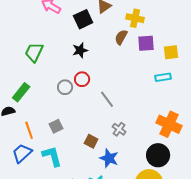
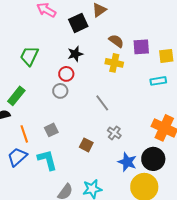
yellow cross: (135, 18) -> (114, 63), moved
brown semicircle: (121, 37) -> (116, 41), turned 98
red circle: (82, 79) -> (66, 74), moved
blue star: (109, 158) -> (127, 162), moved

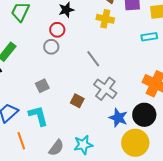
gray cross: (114, 133) -> (105, 89), size x1.6
orange line: (24, 134) -> (21, 141), moved

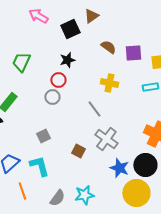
yellow cross: (105, 19) -> (109, 83), moved

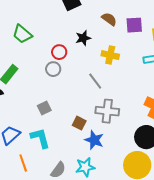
black star: (67, 60) -> (83, 38), moved
green trapezoid: (21, 62) -> (22, 34), turned -75
gray cross: (106, 139) -> (107, 111), turned -30
blue star: (119, 168) -> (94, 140), moved

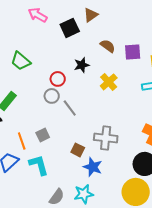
yellow cross: (110, 55) -> (109, 82), turned 36
gray line: (95, 81) -> (70, 108), moved
orange line: (23, 163) -> (22, 141), moved

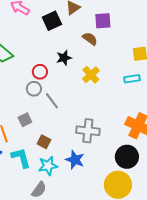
purple square: (133, 52) -> (103, 21), moved
gray square: (43, 135) -> (25, 120), moved
brown square: (78, 150) -> (44, 142), moved
cyan star: (84, 194) -> (48, 166), moved

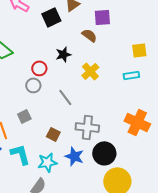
gray line: (52, 101) -> (65, 97), moved
brown square: (44, 142) -> (53, 134), moved
black circle: (127, 157) -> (104, 153), moved

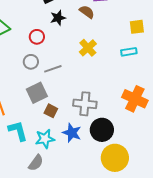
black star: (63, 54) -> (58, 18), moved
red circle: (39, 68) -> (37, 37), moved
gray line: (65, 97) -> (53, 69), moved, turned -72
gray square: (24, 116) -> (37, 93), moved, size x1.5

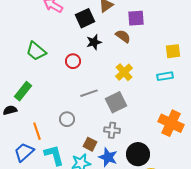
gray circle: (31, 62) -> (67, 119), moved
gray square: (37, 93) -> (116, 102), moved
gray cross: (85, 104) -> (112, 130), moved, size x0.7
brown square: (51, 111) -> (90, 144), moved

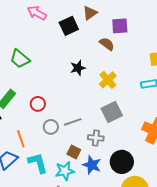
black star: (94, 42) -> (78, 68), moved
red circle: (73, 61) -> (38, 104), moved
gray line: (89, 93) -> (73, 122), moved
gray square: (116, 102) -> (112, 112), moved

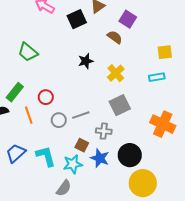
purple square: (120, 26) -> (128, 19), turned 36
orange line: (21, 139) -> (29, 115), moved

